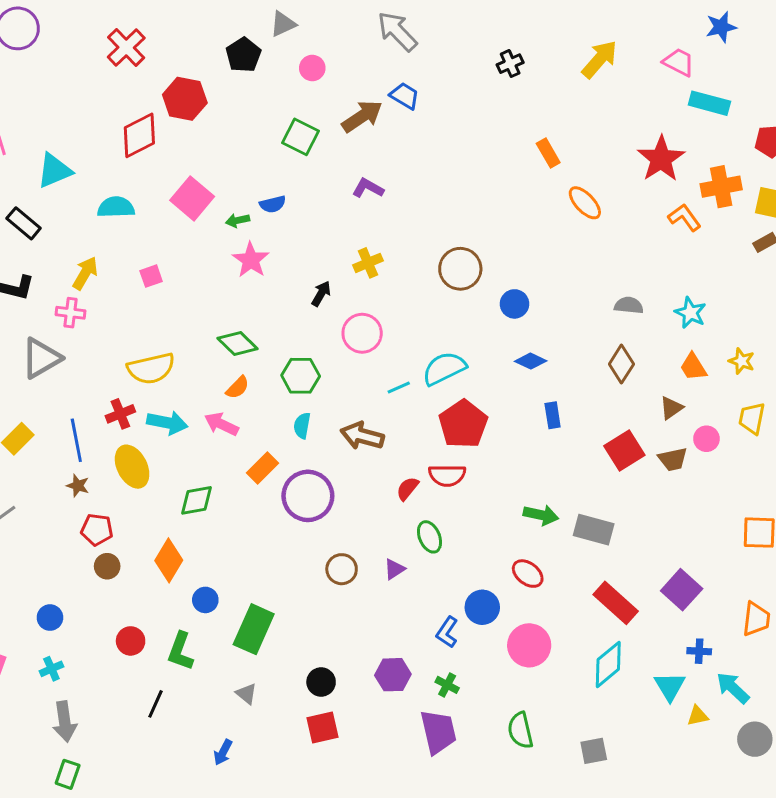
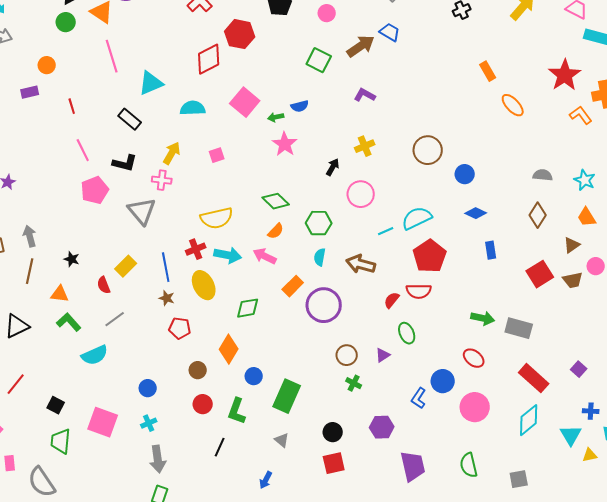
gray triangle: (41, 358) -> (142, 211), turned -40
brown circle: (107, 566) -> (198, 370), moved
purple square: (682, 590) -> (579, 369), size x0.6
green cross: (447, 685) -> (354, 383), moved

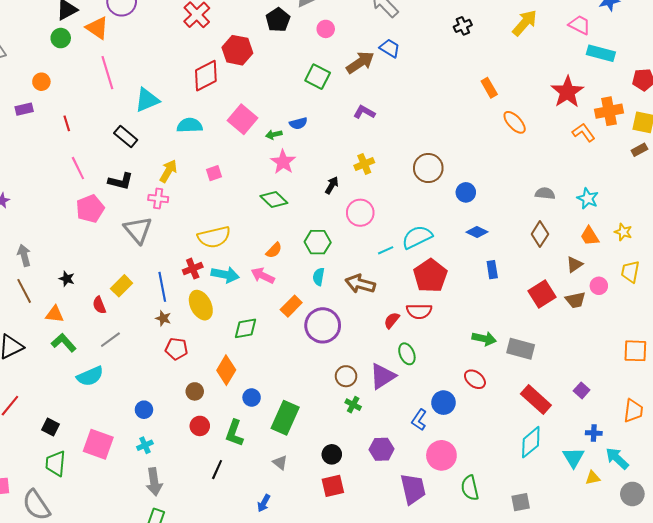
green diamond: (276, 201) -> (274, 199), moved
brown line: (30, 271) -> (24, 291), turned -40
purple triangle: (383, 355) -> (383, 376), size x1.8
pink circle: (475, 407) -> (441, 455), moved

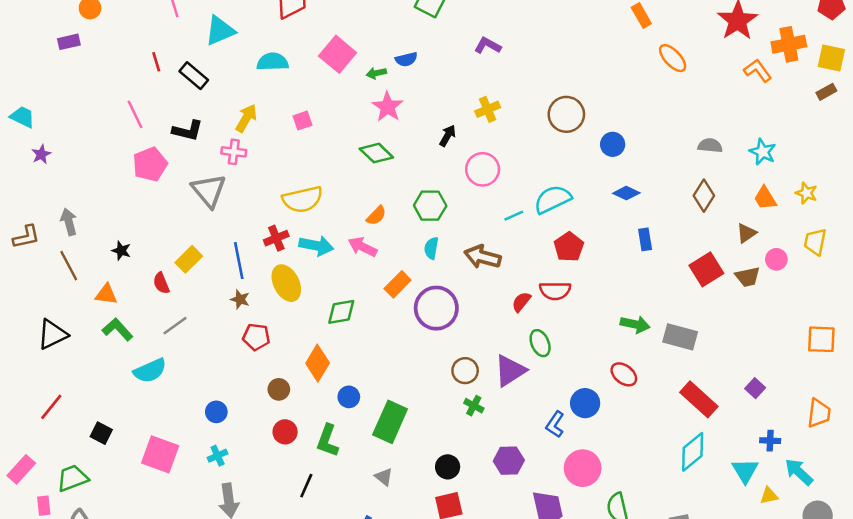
red line: (67, 123) -> (156, 62), moved
red pentagon: (430, 276) -> (569, 247), size x0.7
green trapezoid: (56, 464) -> (73, 478), moved, turned 64

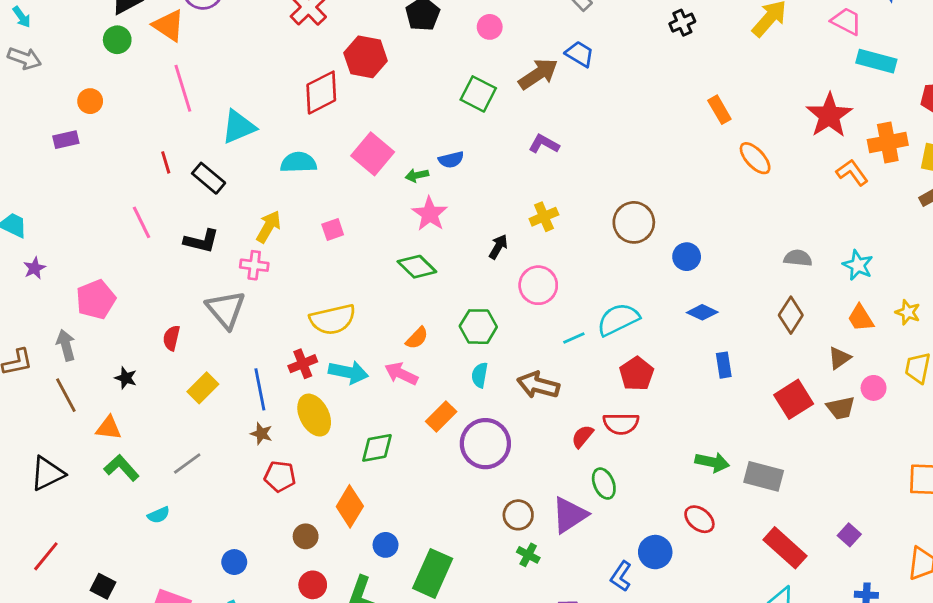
pink pentagon: (150, 164) -> (96, 299), moved
red semicircle: (161, 283) -> (171, 338), moved, turned 35
cyan semicircle: (150, 371) -> (159, 515), size x0.6

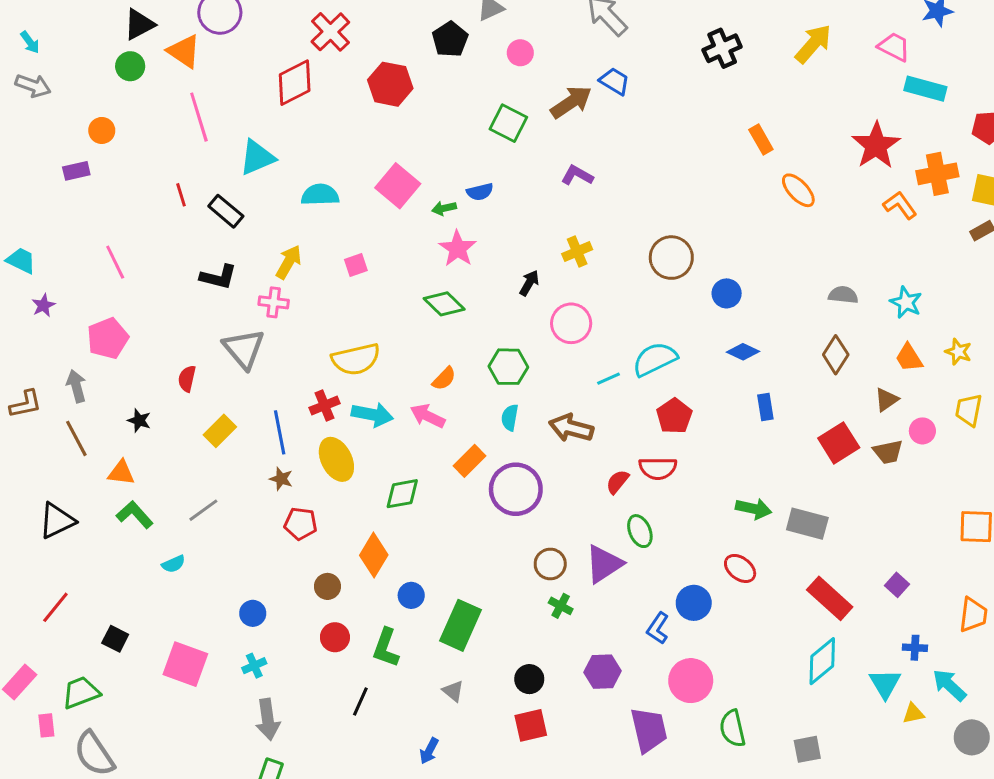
black cross: (682, 23) -> (722, 48), size x1.4
red diamond: (321, 93) -> (295, 83), moved
pink line: (141, 222) -> (115, 262), moved

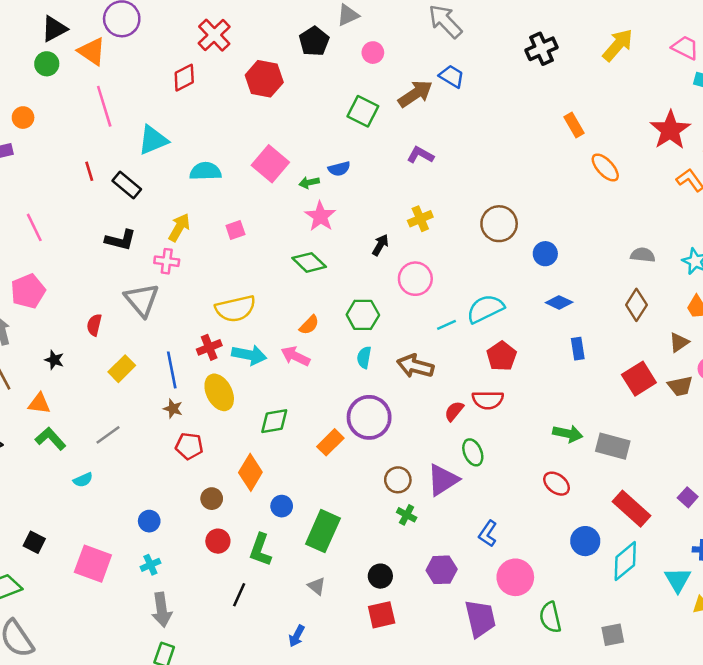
red diamond: (295, 83) -> (184, 78), size x0.7
orange rectangle: (469, 461) -> (330, 442), moved
blue circle: (694, 603) -> (585, 541), moved

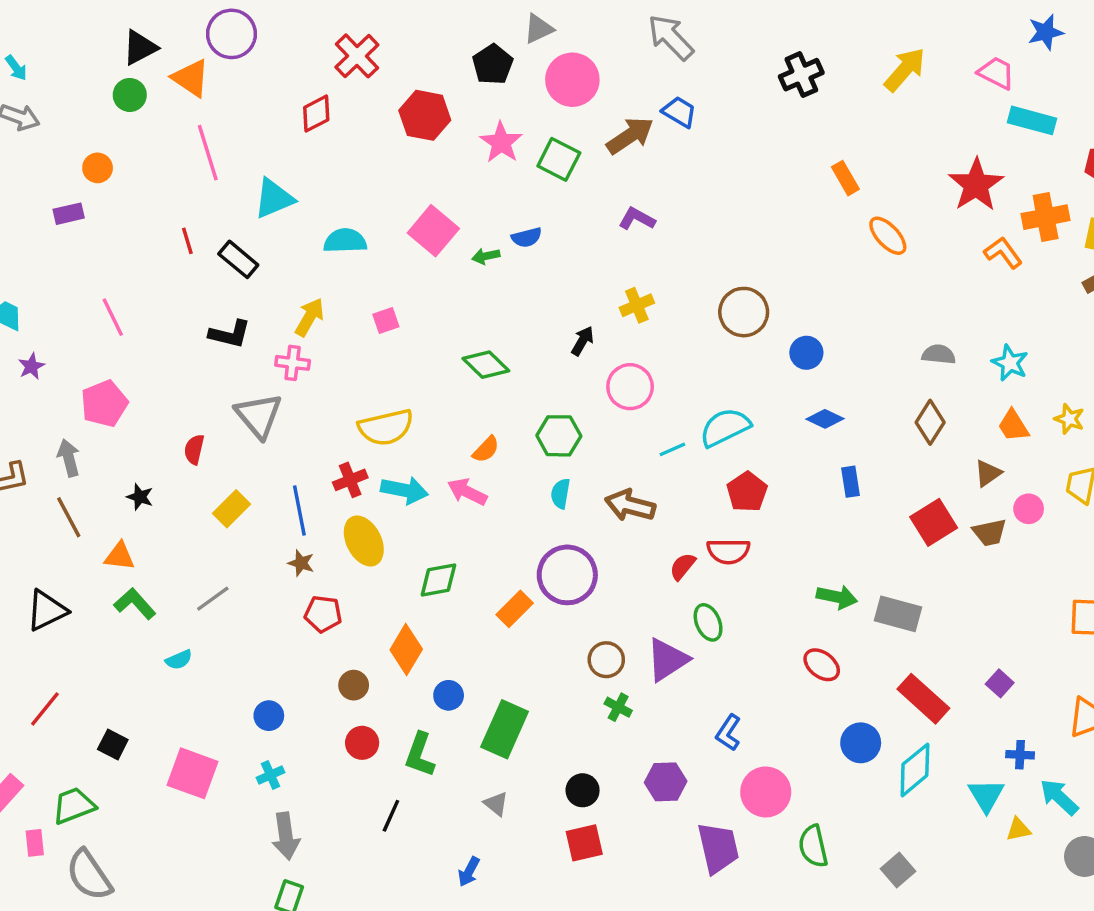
pink circle: (373, 53) -> (572, 80), size x1.8
pink star: (320, 216) -> (501, 142), moved
gray square: (613, 635) -> (898, 870), turned -30

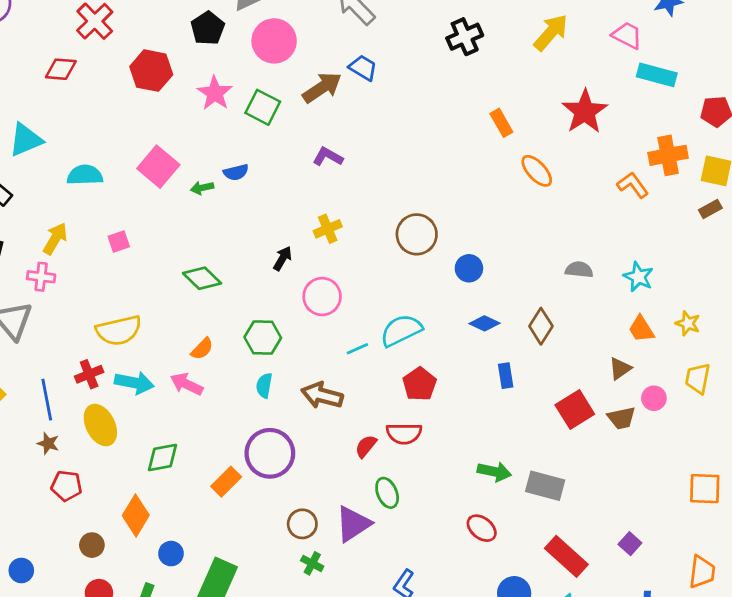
red diamond: (316, 114) -> (61, 69), turned 32
red star: (976, 185) -> (585, 112), moved
brown diamond: (930, 422) -> (541, 326), moved

